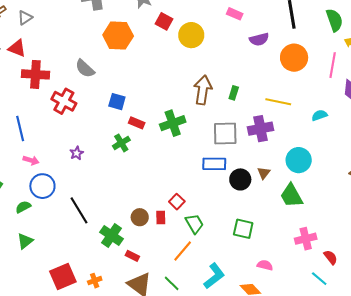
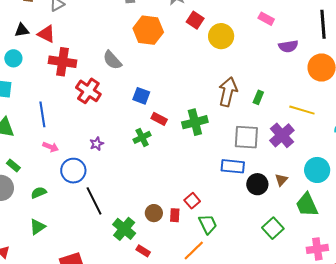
purple cross: (261, 129) -> (282, 135), turned -35
blue circle: (42, 186) -> (73, 171), moved
green square: (243, 229) -> (273, 228), moved, turned 30

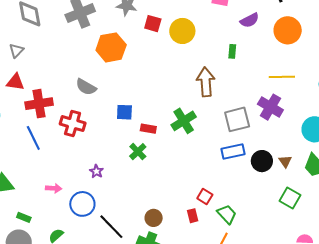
green rectangle: (258, 97) -> (232, 51), moved
blue line: (42, 114) -> (33, 138), moved
brown triangle: (281, 180) -> (285, 161), moved
brown circle: (154, 213) -> (154, 218), moved

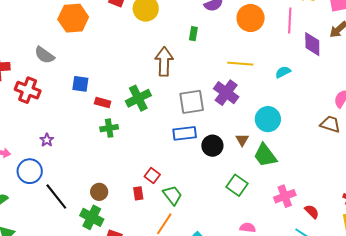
green cross: (138, 152) -> (109, 128), moved, turned 30
brown triangle: (285, 161) -> (242, 140), moved

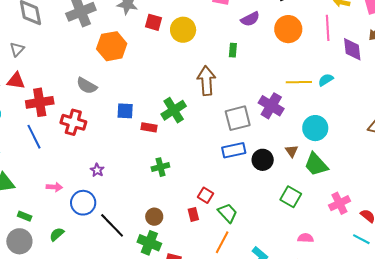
yellow line: (240, 64) -> (299, 82), moved
green cross: (138, 98) -> (174, 110), moved
green cross: (109, 128) -> (160, 167), moved

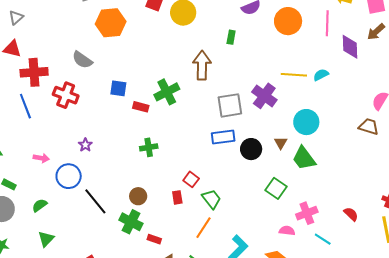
pink cross: (339, 203) -> (307, 213), moved
cyan line: (361, 239) -> (323, 239), moved

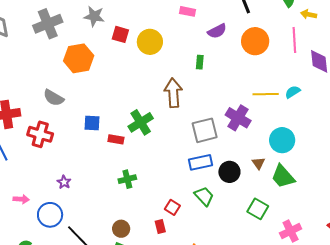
green trapezoid: (212, 199) -> (204, 196), moved

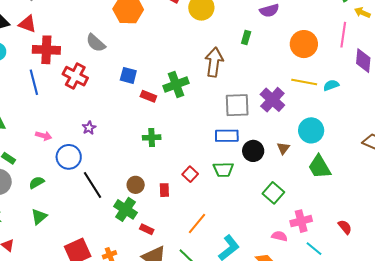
orange circle: (255, 41) -> (304, 44), moved
green trapezoid: (283, 176) -> (320, 167), moved
green trapezoid: (204, 196) -> (223, 170), turned 120
red rectangle: (160, 227) -> (164, 190), moved

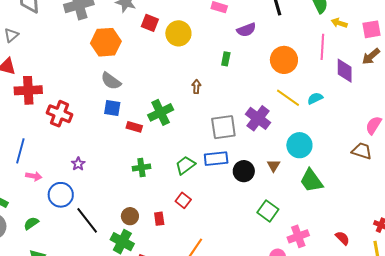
gray semicircle: (96, 43) -> (111, 81), moved
brown arrow: (214, 62) -> (196, 87), size x0.5
blue line: (34, 82) -> (20, 151), moved, turned 35
yellow line: (304, 82) -> (288, 98), turned 30
green trapezoid: (223, 170) -> (185, 165), moved, turned 150

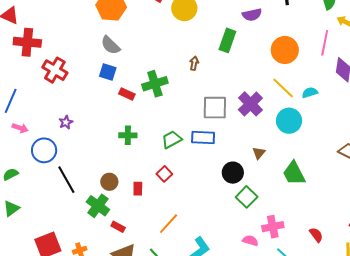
green rectangle: (226, 59) -> (227, 40), size x1.6
cyan circle: (299, 145) -> (289, 121), moved
black circle: (244, 171) -> (233, 173), moved

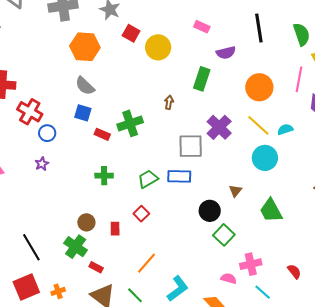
purple cross: (250, 104) -> (219, 127), moved
blue circle: (44, 150) -> (47, 133), moved, size x0.7
black line: (66, 180) -> (31, 247), moved

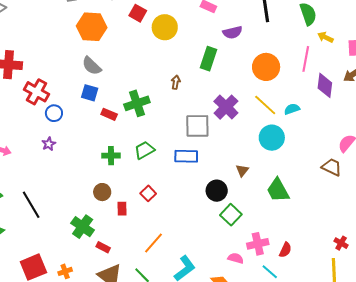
green trapezoid: (148, 179) -> (144, 150), moved
brown circle: (86, 222) -> (102, 192), moved
black line: (31, 247) -> (31, 205), moved
red semicircle: (294, 271) -> (285, 250), moved, turned 63

